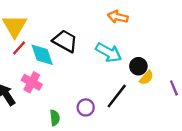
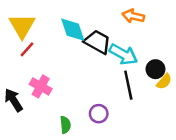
black trapezoid: (65, 41) -> (97, 42), moved
cyan diamond: (42, 55) -> (73, 30), moved
black line: (117, 96) -> (128, 85), moved, turned -50

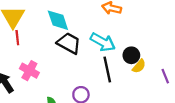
black trapezoid: (97, 42) -> (69, 43), moved
red line: (27, 49) -> (17, 38), turned -48

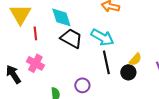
red line: (17, 38) -> (35, 33), moved
black circle: (131, 55) -> (128, 72), moved

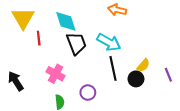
black trapezoid: (71, 38) -> (76, 43), turned 40
pink cross: (35, 63) -> (55, 74), moved

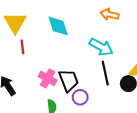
red line: (39, 38) -> (22, 47), moved
black trapezoid: (76, 43) -> (69, 80), moved

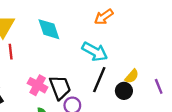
orange arrow: (109, 14) -> (104, 17), turned -48
black line: (105, 73) -> (99, 80), turned 35

